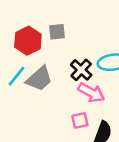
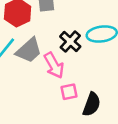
pink arrow: (91, 93) -> (54, 65), moved, turned 32

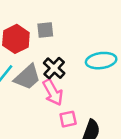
black cross: (70, 42) -> (54, 68), moved

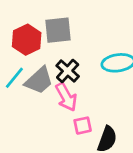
gray square: (45, 30) -> (58, 30), size x1.5

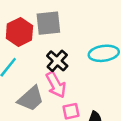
gray trapezoid: (39, 81) -> (31, 99), moved

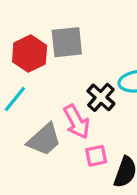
black cross: (57, 61) -> (101, 97), moved

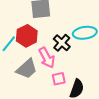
red hexagon: (30, 54) -> (27, 36), moved

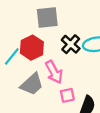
black cross: (62, 43) -> (71, 44), moved

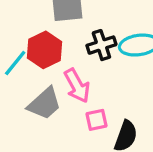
black cross: (71, 44) -> (101, 45), turned 30

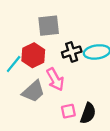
pink square: (97, 120) -> (68, 111), moved

